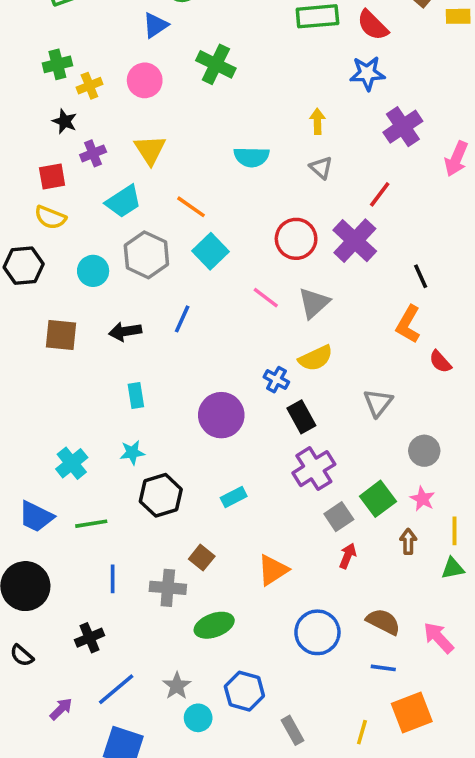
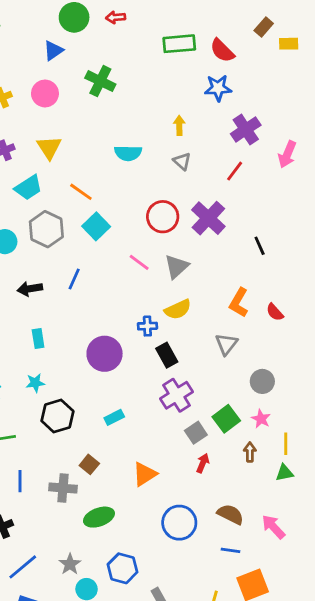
red line: (380, 194) -> (235, 171), moved
orange L-shape: (408, 324) -> (239, 303), moved
blue cross: (276, 380) -> (147, 326), turned -30

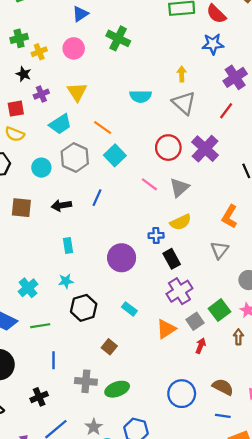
gray triangle: (182, 161) -> (184, 103), size x1.6
cyan rectangle: (114, 417) -> (129, 309), turned 64
orange triangle: (145, 474) -> (166, 329), moved
gray cross: (63, 488) -> (86, 381), moved

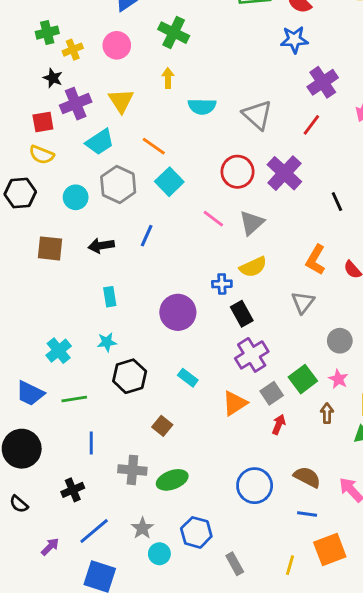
yellow arrow: (182, 74) -> (168, 78), moved
purple cross: (41, 94) -> (76, 104), size x1.5

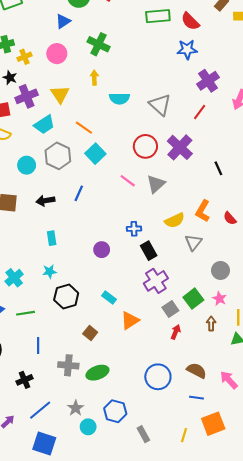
yellow semicircle: (253, 267) -> (175, 220), moved
purple circle: (178, 312) -> (102, 250), size x0.6
orange triangle: (235, 403) -> (130, 320), moved

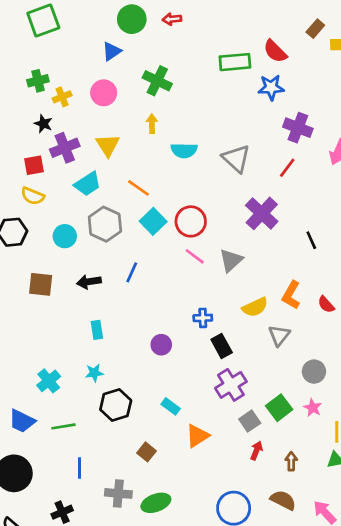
green rectangle: (158, 16) -> (235, 62), moved
purple cross: (208, 81) -> (298, 128), turned -35
red circle: (145, 146) -> (191, 221), moved
brown arrow: (211, 324) -> (291, 461), moved

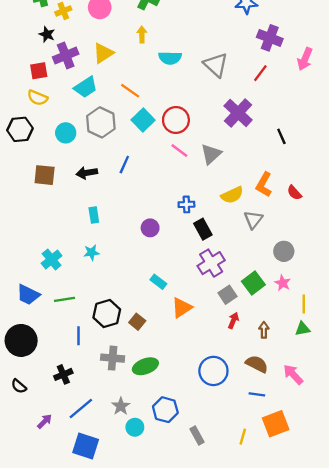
yellow triangle: (108, 145) -> (103, 53), turned 30
black hexagon: (116, 405) -> (107, 313), moved

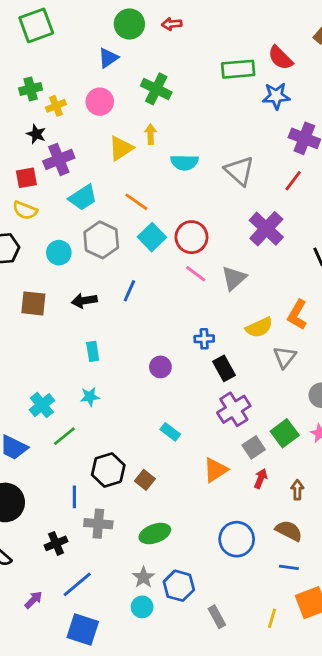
yellow triangle: (103, 53) -> (121, 148), moved
green line: (65, 299) -> (64, 436), moved, turned -30
orange triangle: (182, 308) -> (215, 470), moved
gray cross: (113, 358) -> (98, 524), moved
gray star: (121, 406) -> (143, 577), moved

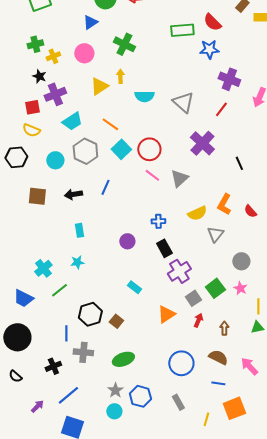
black rectangle: (224, 368) -> (164, 248), moved
gray rectangle: (217, 617) -> (178, 402), moved

